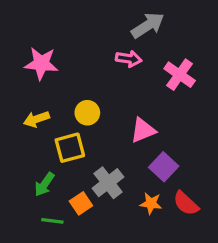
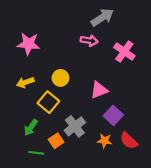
yellow square: (70, 148) -> (48, 102), turned -35

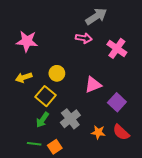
purple square: (113, 115) -> (117, 102), moved
green arrow: (31, 127) -> (42, 120), moved
orange square: (56, 141) -> (55, 147), moved

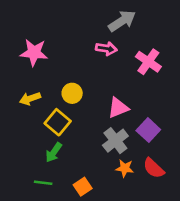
gray cross: (70, 119) -> (115, 141), moved
orange square: (55, 147) -> (83, 187), moved

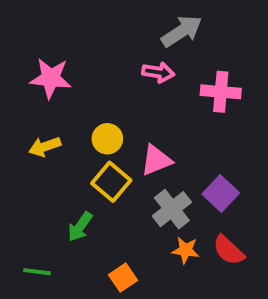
pink cross: (148, 62) -> (221, 92), turned -30
pink triangle: (118, 108) -> (156, 160), moved
yellow square: (58, 122) -> (111, 182), moved
green line: (43, 183) -> (37, 272), moved

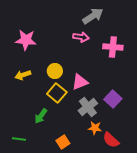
red semicircle: (229, 250) -> (111, 140), moved

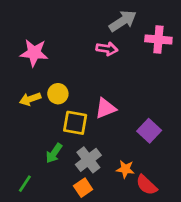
pink cross: (113, 47) -> (158, 39), moved
yellow circle: (55, 71) -> (58, 94), moved
yellow square: (57, 93) -> (75, 123), turned -30
gray cross: (88, 107) -> (88, 160), moved
green line: (19, 139) -> (25, 184), turned -64

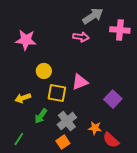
yellow arrow: (30, 99) -> (23, 98), moved

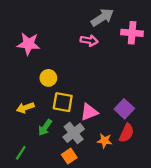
pink triangle: (80, 82) -> (89, 112), moved
red semicircle: (111, 140) -> (127, 133), moved, turned -108

